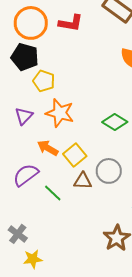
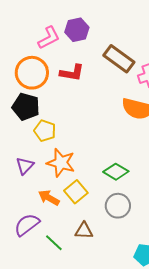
yellow square: (75, 155) -> (76, 192), moved
gray circle: (109, 171) -> (118, 206), moved

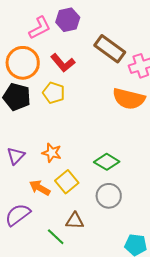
red L-shape: (72, 73) -> (63, 63), turned 40
yellow pentagon: (45, 131) -> (54, 93), moved
orange star: (61, 163) -> (52, 153), size x0.7
green line: (54, 243) -> (56, 237), moved

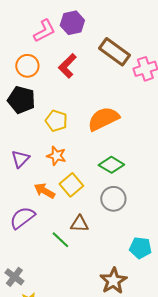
orange circle: (23, 63) -> (27, 66), size x0.7
red L-shape: (63, 63) -> (67, 66), turned 85
yellow pentagon: (54, 93) -> (56, 121), moved
orange semicircle: (129, 99) -> (103, 119), moved, turned 140

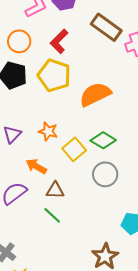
yellow pentagon: (56, 121) -> (54, 75), moved, size x1.5
yellow square: (71, 185) -> (74, 149), moved
brown triangle: (79, 224) -> (55, 190), moved

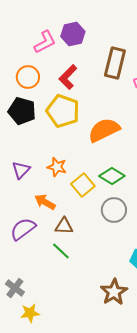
brown rectangle: (106, 27) -> (115, 63), turned 68

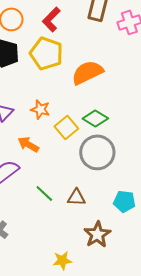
gray circle: (114, 210) -> (97, 152), size x1.4
brown triangle: (64, 226) -> (76, 197), moved
yellow star: (30, 313) -> (62, 260), moved

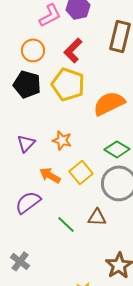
yellow square: (66, 127) -> (81, 172), moved
brown triangle: (76, 197) -> (97, 217), moved

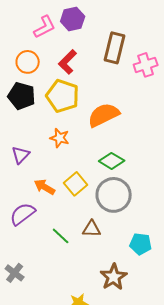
orange star: (62, 140) -> (60, 138), moved

